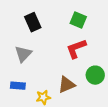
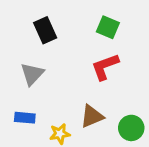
green circle: (95, 75) -> (131, 128), moved

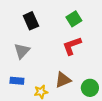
green square: (108, 27) -> (74, 19), turned 35

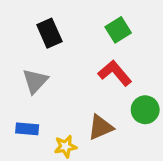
red L-shape: (72, 46) -> (115, 73), turned 70
green circle: (90, 88) -> (145, 110), moved

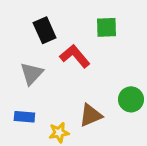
green square: (118, 30) -> (107, 27), turned 30
red L-shape: (115, 73) -> (75, 56), moved

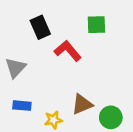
gray triangle: (32, 73) -> (15, 68), moved
green circle: (131, 99) -> (111, 117), moved

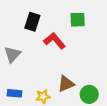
black rectangle: (40, 27) -> (32, 22), turned 42
blue rectangle: (22, 106) -> (14, 93), moved

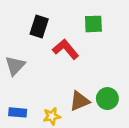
green circle: (89, 94) -> (107, 99), moved

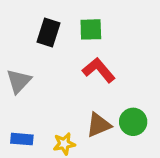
green square: (93, 24) -> (91, 29), moved
red L-shape: (66, 49) -> (99, 70), moved

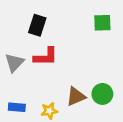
green square: (91, 29) -> (102, 23), moved
red L-shape: (99, 70) -> (46, 57), moved, turned 130

